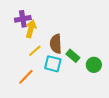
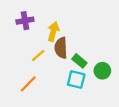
yellow arrow: (31, 29) -> (53, 32), moved
cyan square: (53, 64) -> (76, 79), moved

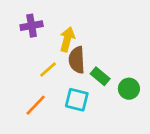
cyan square: (76, 79) -> (77, 100), moved

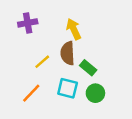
yellow arrow: (67, 39) -> (74, 29), moved, turned -40
green circle: (129, 89) -> (95, 93), moved

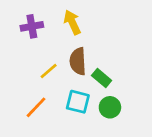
yellow arrow: (74, 29) -> (72, 22), moved

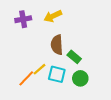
yellow arrow: (72, 22) -> (53, 16), turned -90
yellow line: (49, 71) -> (40, 69), moved

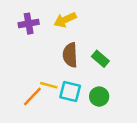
green rectangle: (74, 57) -> (100, 59), moved
yellow line: (40, 69) -> (49, 85), turned 56

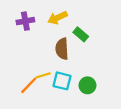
green rectangle: (100, 59) -> (81, 34), moved
yellow line: (49, 85) -> (43, 75), turned -32

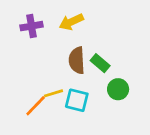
green rectangle: (81, 34) -> (100, 63), moved
green circle: (87, 85) -> (118, 89), moved

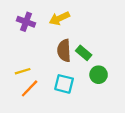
purple cross: (31, 26) -> (26, 22), turned 30
yellow line: (53, 93) -> (23, 71), moved

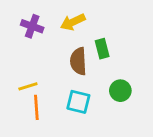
green rectangle: (84, 53) -> (102, 49), moved, turned 35
orange line: (30, 88) -> (36, 107), turned -48

